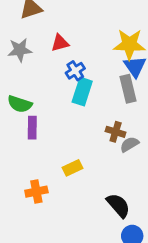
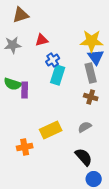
purple rectangle: (32, 128) -> (25, 90), moved
brown cross: (116, 132) -> (91, 97), moved
gray semicircle: (129, 144) -> (85, 127), moved
yellow rectangle: (72, 168) -> (51, 130), size x1.5

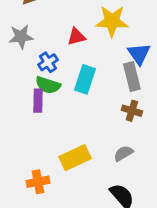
red triangle: (42, 40) -> (76, 37), moved
yellow star: (92, 41) -> (112, 21), moved
blue cross: (53, 60) -> (48, 62), moved
green semicircle: (13, 84) -> (48, 85), moved

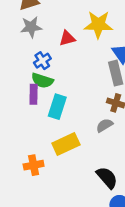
gray star: (21, 37) -> (31, 27), moved
cyan rectangle: (85, 79) -> (57, 107), moved
gray semicircle: (123, 153) -> (105, 125), moved

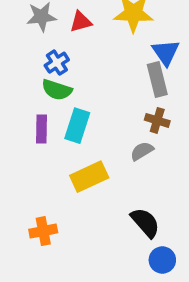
red triangle: (67, 38) -> (81, 22), moved
purple rectangle: (34, 94) -> (41, 129), moved
orange cross: (34, 165) -> (43, 231), moved

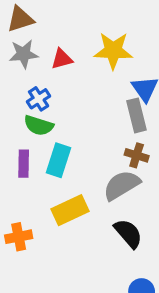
gray semicircle: (142, 151) -> (122, 185), size x1.6
black semicircle: (145, 223) -> (128, 233), moved
orange cross: (43, 231) -> (19, 237), moved

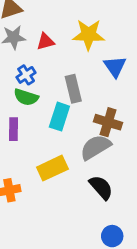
gray rectangle: (137, 115) -> (73, 89), moved
brown cross: (137, 155) -> (108, 122), size x1.4
cyan rectangle: (58, 160) -> (59, 117), moved

